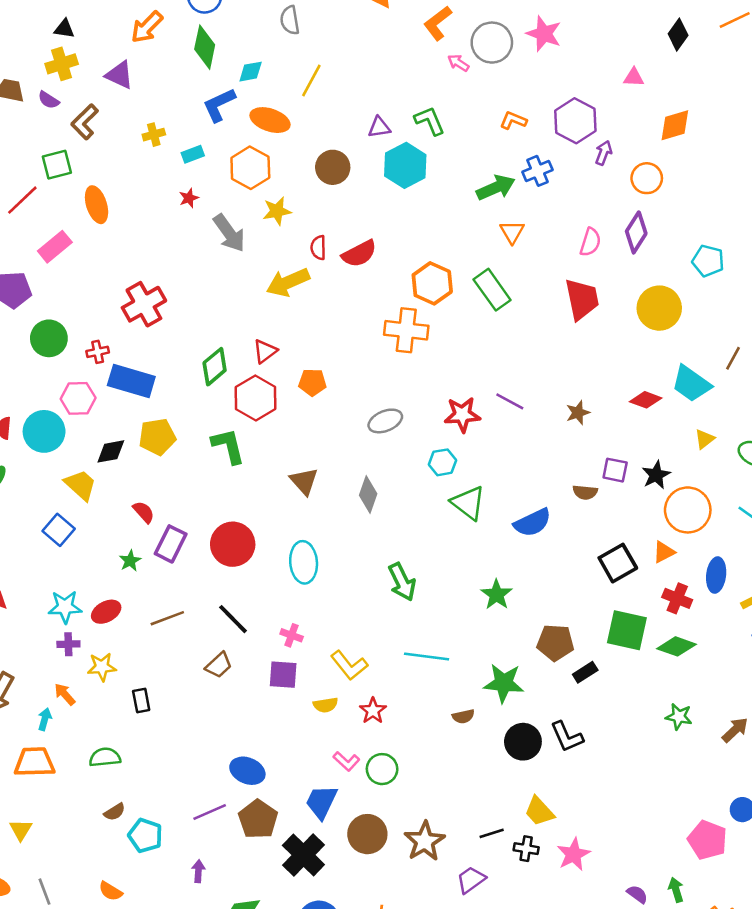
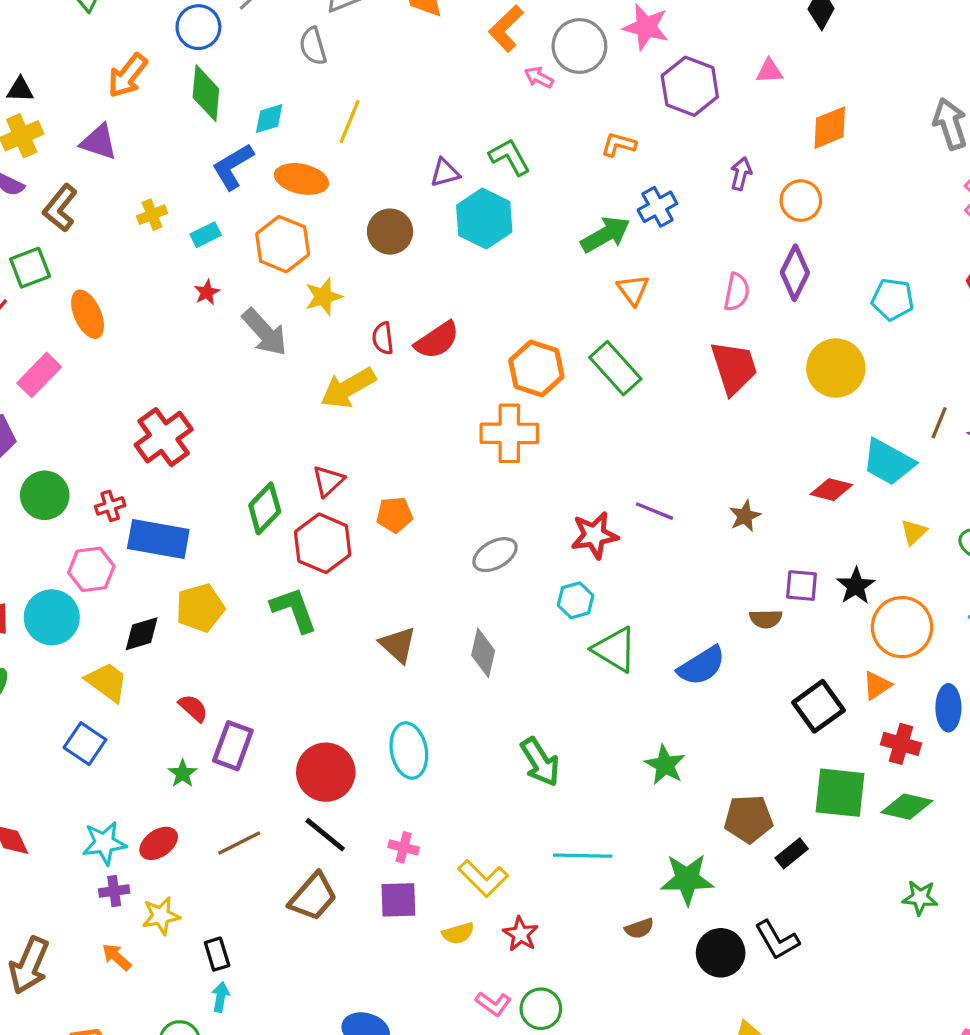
purple hexagon: (575, 121) -> (690, 86), moved
red circle: (233, 544) -> (326, 772), moved
brown trapezoid: (219, 665) -> (313, 897), size x1.4
cyan arrow: (45, 719) -> (220, 997), moved

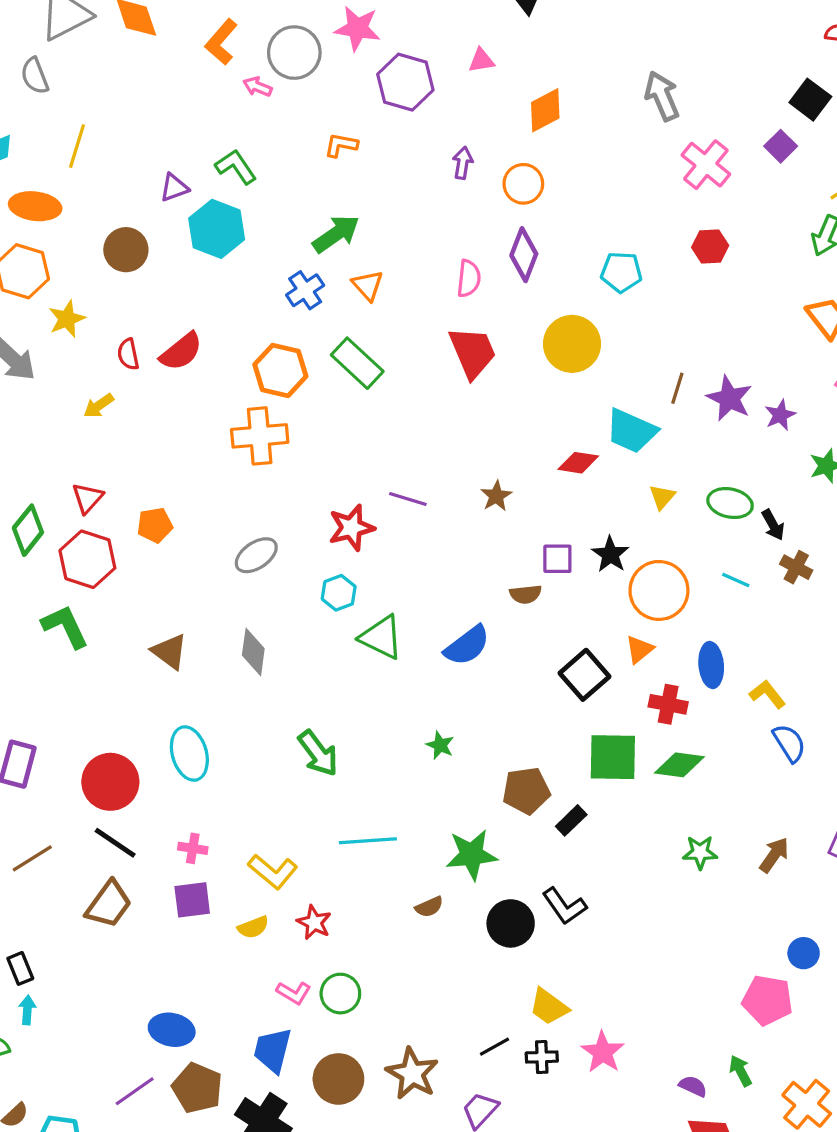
blue cross: (657, 207) -> (305, 290), moved
yellow arrow: (348, 388) -> (99, 406), size x0.6
green star: (665, 765) -> (440, 745), size x0.7

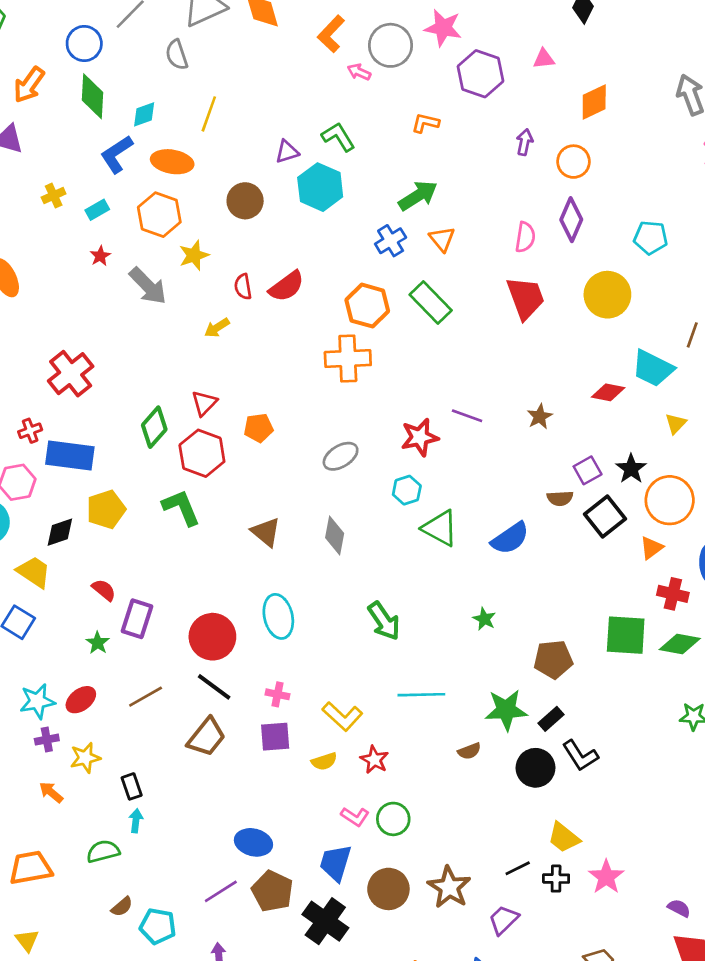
purple square: (557, 559) -> (588, 470), turned -32
black square: (585, 675) -> (605, 516), moved
black rectangle: (571, 820) -> (551, 719), moved

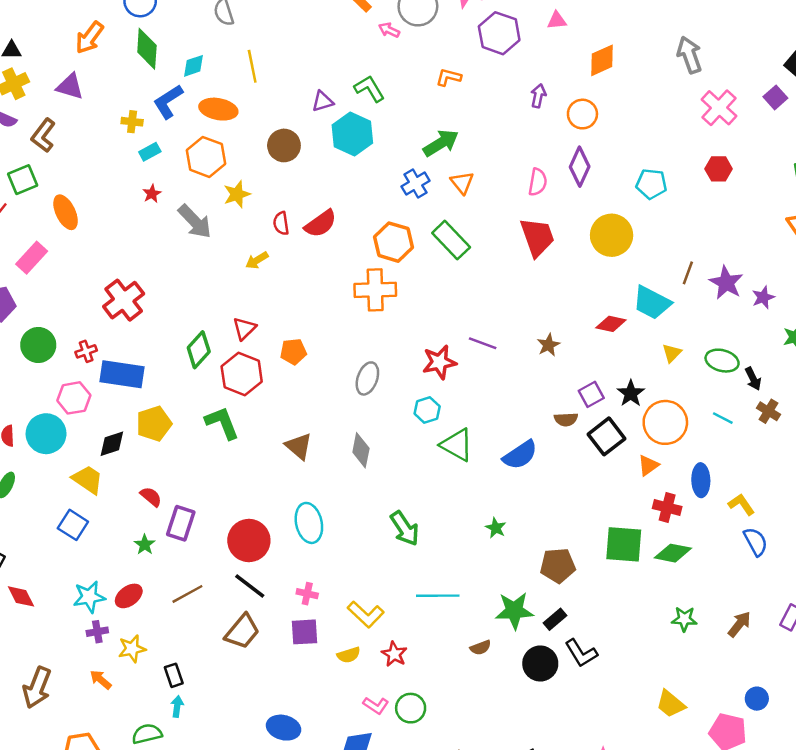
yellow line: (209, 114) -> (252, 66), turned -32
yellow cross: (54, 196) -> (132, 122), moved, turned 30
gray ellipse: (341, 456) -> (367, 378), turned -40
yellow trapezoid: (564, 838) -> (671, 704), moved

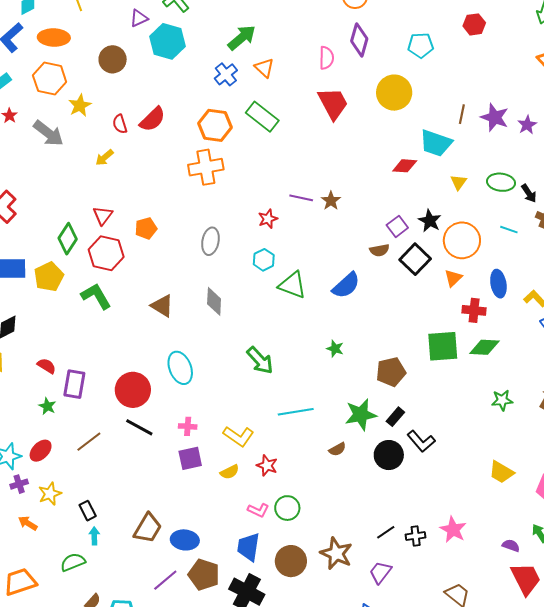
brown star: (548, 345) -> (331, 201), moved
red star: (439, 362) -> (268, 219), size x0.7
yellow pentagon: (154, 424) -> (49, 277), moved
brown trapezoid: (242, 631) -> (148, 528), moved

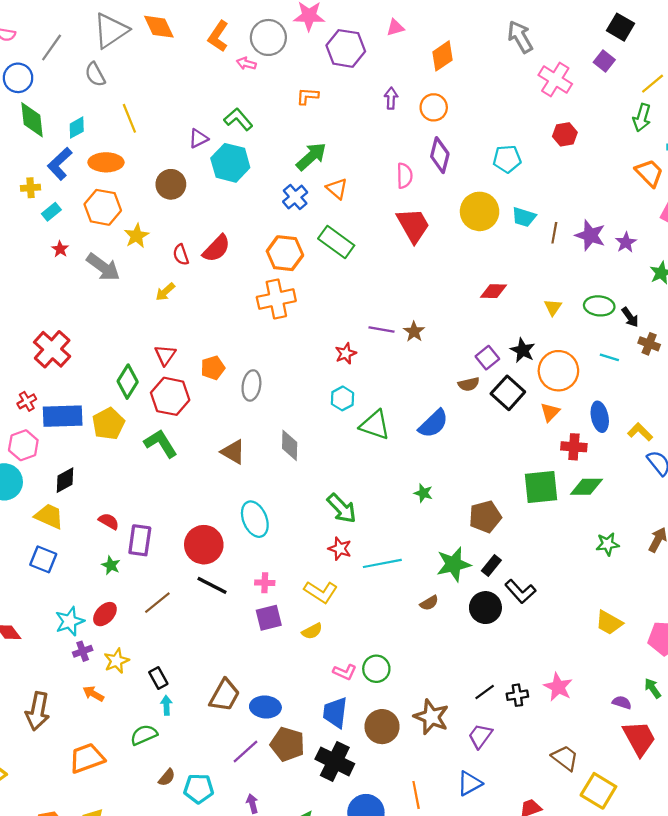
cyan trapezoid: (436, 143) -> (524, 217), moved, size x0.7
gray ellipse: (210, 241) -> (251, 385), moved
red star: (267, 465) -> (340, 549), moved

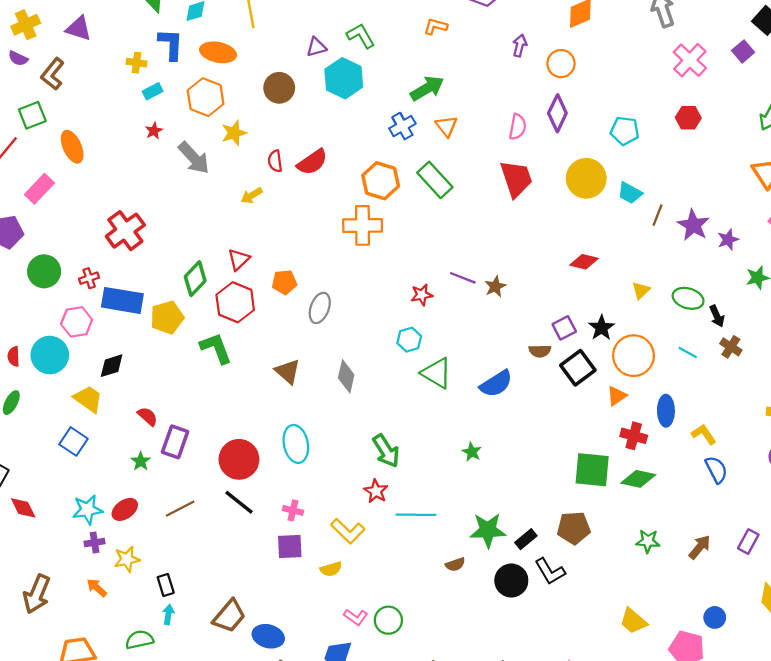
blue L-shape: (60, 164) -> (171, 44), turned 124
brown pentagon: (485, 517) -> (574, 528), moved

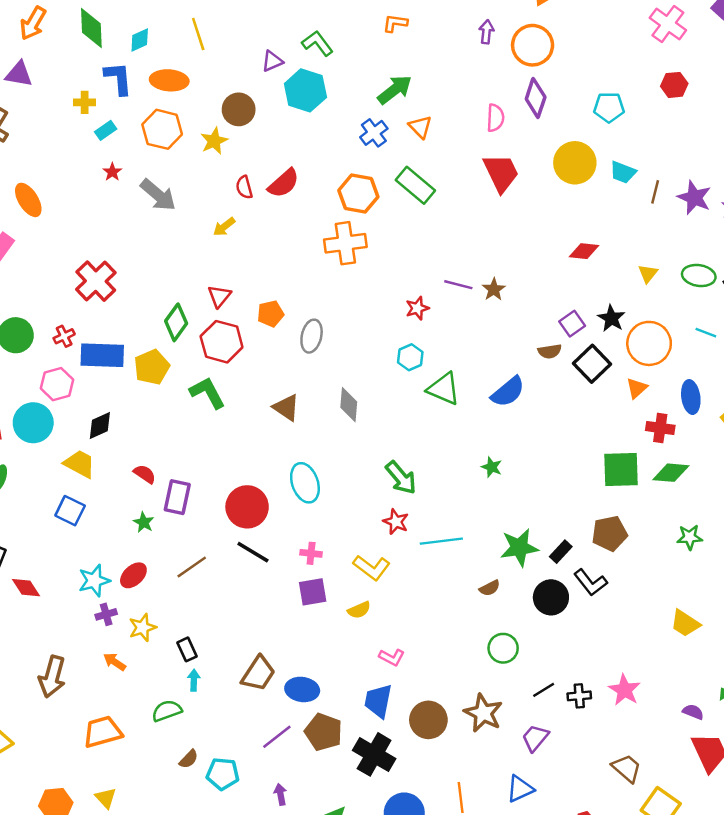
orange circle: (561, 64) -> (533, 45), size x1.4
yellow star: (234, 133) -> (214, 141), moved
green circle: (388, 620) -> (503, 648), moved

